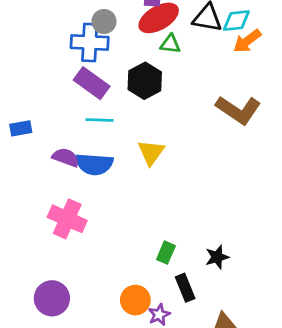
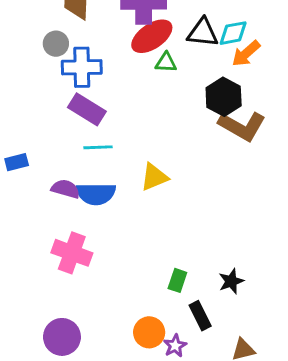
gray circle: (104, 21) -> (56, 44), moved
black hexagon: (145, 81) -> (224, 97), moved
yellow triangle: (151, 152) -> (154, 177), turned 36

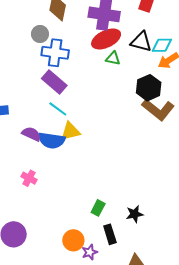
cyan line: (98, 147) -> (58, 109), turned 30
yellow triangle: (154, 177) -> (70, 131), moved
pink cross: (72, 253) -> (29, 178), size x0.6

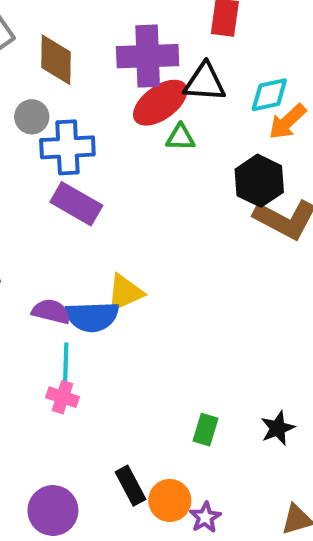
black triangle: (141, 42) -> (205, 82), moved
cyan line: (58, 109) -> (66, 362), moved, turned 66
black rectangle: (110, 234) -> (131, 486), moved

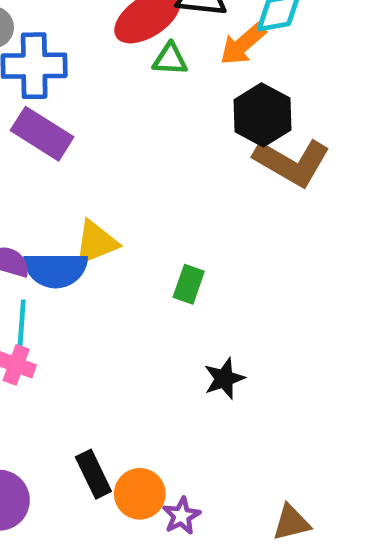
orange arrow: (287, 122) -> (243, 44), moved
black star: (278, 428) -> (224, 379), moved
green rectangle: (206, 430) -> (189, 284), moved

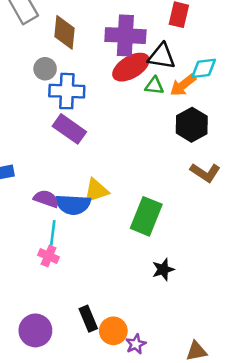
green triangle: (170, 59) -> (154, 86), moved
brown L-shape: (292, 162) -> (205, 172), moved, size x0.7
green rectangle: (189, 284) -> (146, 216), size x1.8

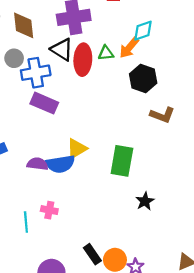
black triangle: (162, 56) -> (62, 49), moved, turned 35
red ellipse: (131, 67) -> (83, 60), moved, turned -44
cyan line: (53, 233) -> (26, 222), moved

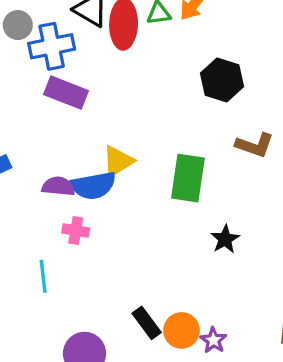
black hexagon: (143, 78) -> (222, 80), moved
brown L-shape: (162, 115) -> (255, 145), moved
pink cross: (49, 210) -> (76, 231), moved

